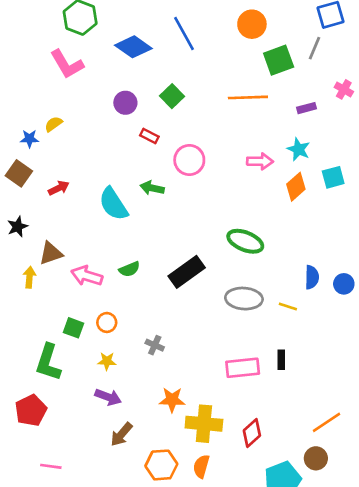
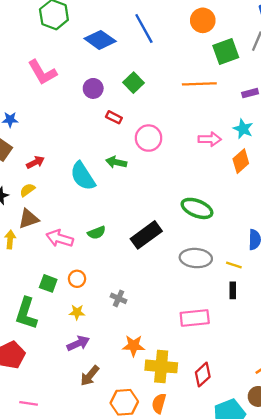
pink L-shape: (67, 64) -> (42, 72), moved
yellow semicircle: (53, 124) -> (27, 190), moved
black rectangle: (281, 360) -> (233, 290), moved
purple arrow: (108, 397) -> (78, 343), turned -45

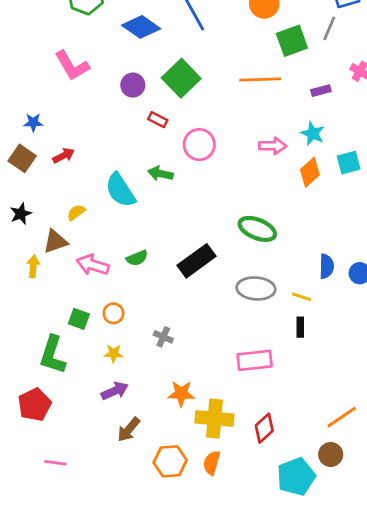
green square: (134, 83) -> (181, 78), size x1.5
red arrow: (35, 162) -> (64, 156), moved
yellow semicircle: (27, 190) -> (76, 212), moved

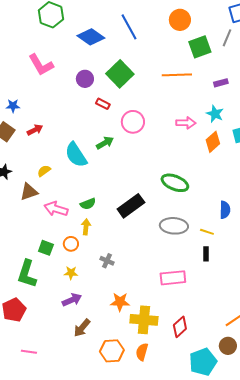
green arrow: (160, 174) -> (105, 143), turned 138
yellow arrow: (33, 266) -> (86, 227), moved

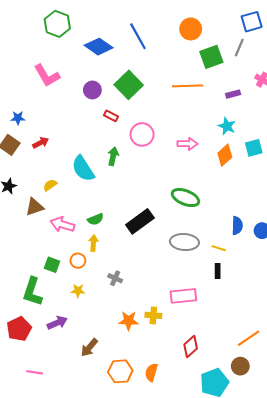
pink arrow: (186, 123) -> (188, 144), moved
green arrow: (105, 143) -> (113, 156), turned -48
purple arrow: (72, 300) -> (57, 323), moved
yellow cross: (144, 320) -> (153, 315), moved, size x0.6

